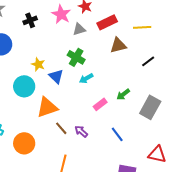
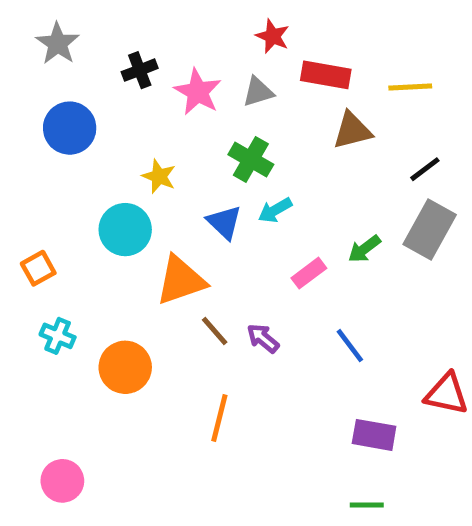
pink star: (61, 14) -> (198, 92), moved
red rectangle: (107, 22) -> (326, 75), turned 36
blue triangle: (56, 76) -> (224, 222), moved
gray rectangle: (150, 107) -> (430, 230), moved

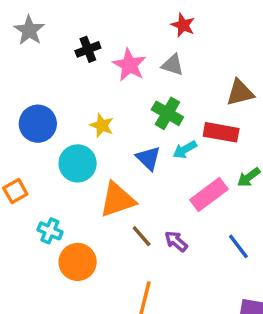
red rectangle: (326, 75) -> (221, 132), moved
gray triangle: (258, 92) -> (173, 65), turned 35
blue circle: (70, 128) -> (38, 124), moved
pink rectangle: (309, 273) -> (209, 195), size x1.5
cyan cross: (58, 336) -> (50, 231), moved

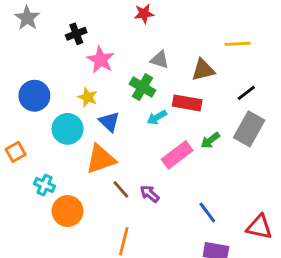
red star: (183, 25) -> (144, 14), moved, turned -30
pink star: (129, 65) -> (101, 60), moved
gray triangle: (173, 65) -> (160, 60), moved
blue triangle: (148, 158) -> (109, 122), moved
blue line: (238, 246) -> (207, 212), moved

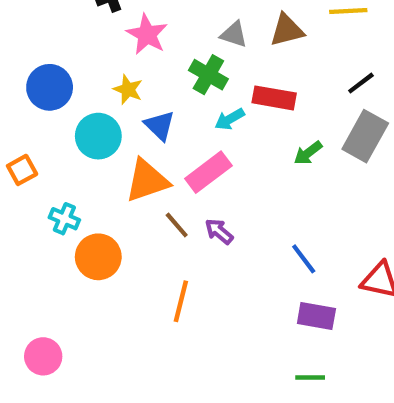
brown triangle: (203, 70) -> (287, 30), moved
pink rectangle: (177, 155) -> (208, 172), moved

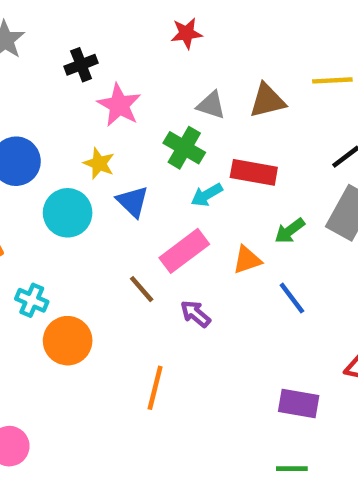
orange triangle: (147, 181) -> (247, 260), moved, size x0.6
brown line: (177, 225) -> (142, 289), moved
blue line: (304, 259) -> (292, 298), moved

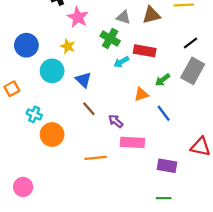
blue triangle: (133, 202) -> (83, 80), moved
pink rectangle: (184, 251) -> (132, 142), moved, turned 40
orange line: (155, 388) -> (96, 158), turned 70

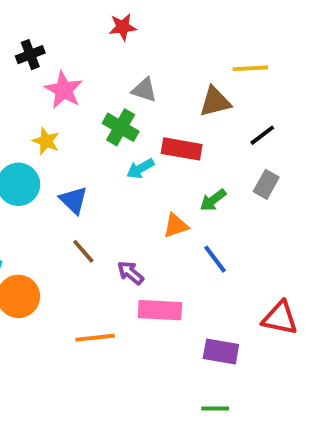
brown triangle: (151, 15) -> (215, 102), moved
gray rectangle: (193, 71) -> (266, 184), size x0.6

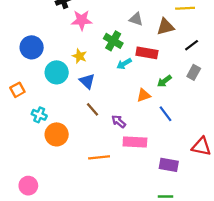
pink star: (64, 90) -> (82, 20), turned -30
gray triangle: (144, 90) -> (136, 19), moved
yellow star: (46, 141) -> (79, 56), moved

